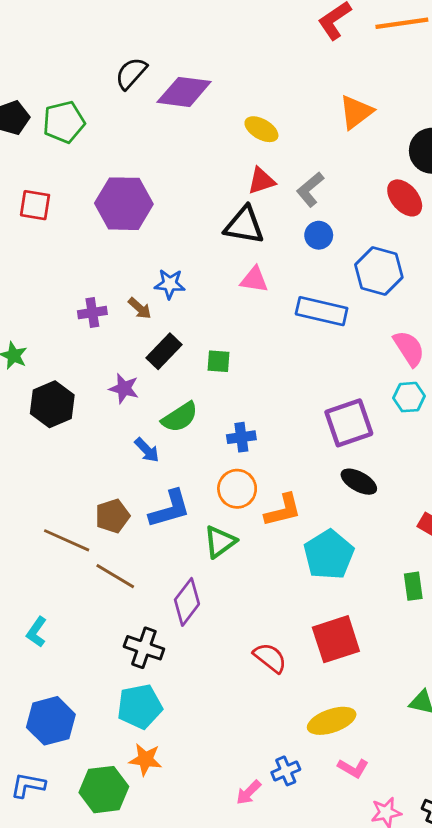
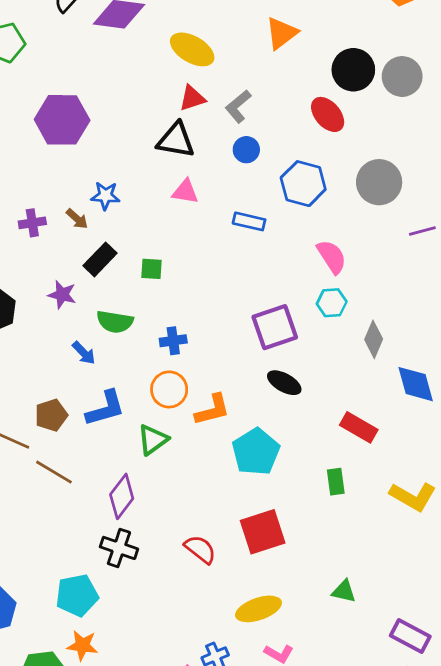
yellow ellipse: (261, 129) -> (192, 49), size x1.4
blue rectangle: (322, 311) -> (249, 221), size x0.7
green semicircle: (180, 417) -> (115, 322), turned 42
black cross: (144, 648) -> (119, 548), moved

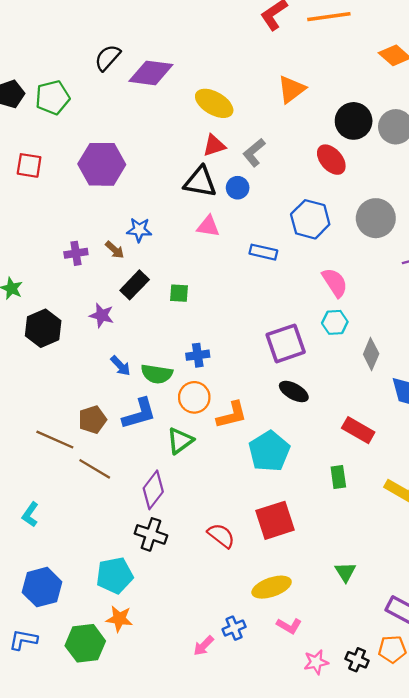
blue circle: (246, 150) -> (238, 188), moved
green semicircle: (115, 322) -> (157, 374), moved
green triangle: (344, 591) -> (345, 572), turned 45

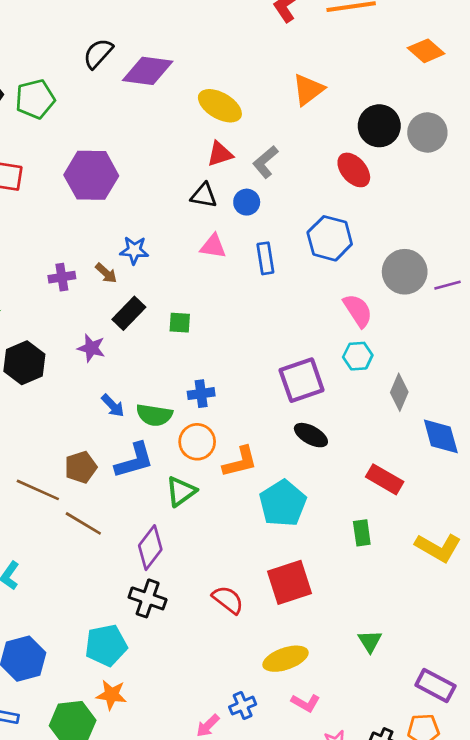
black triangle: (200, 182) -> (204, 195), size x0.7
gray circle: (376, 218) -> (405, 272), moved
blue rectangle: (263, 252) -> (265, 258), moved, turned 68

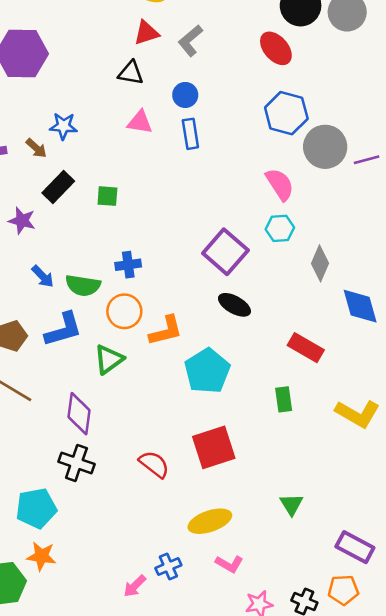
blue circle: (247, 202) -> (185, 95), moved
blue hexagon: (330, 238) -> (286, 113), moved
purple square: (302, 380) -> (225, 252), turned -30
purple diamond: (150, 548) -> (79, 414), turned -30

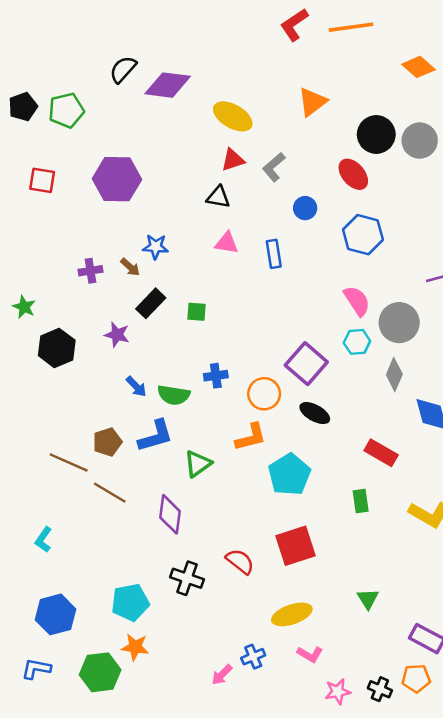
blue circle: (185, 95) -> (305, 208), moved
gray circle: (325, 147) -> (399, 323), moved
orange circle: (124, 311) -> (264, 394), moved
black cross: (76, 463) -> (187, 578), moved

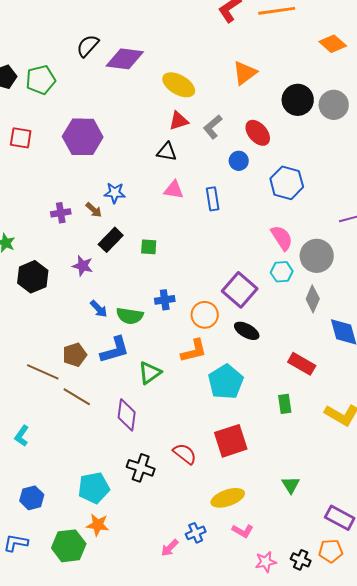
red ellipse: (353, 174) -> (258, 133), moved
blue hexagon: (55, 614) -> (32, 498), size x0.7

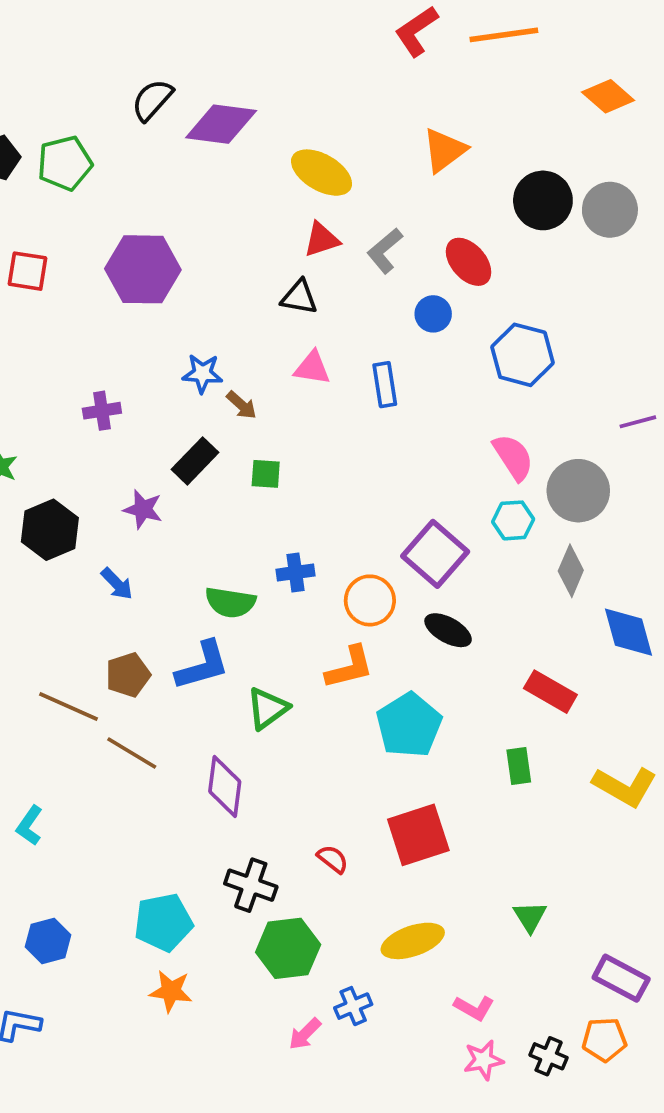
brown arrow: (94, 210) -> (242, 405), moved
blue arrow: (99, 309) -> (117, 584), moved
red semicircle: (185, 454) -> (333, 859), size x0.7
pink L-shape: (243, 531) -> (474, 1008), moved
green hexagon: (69, 546) -> (288, 948), moved

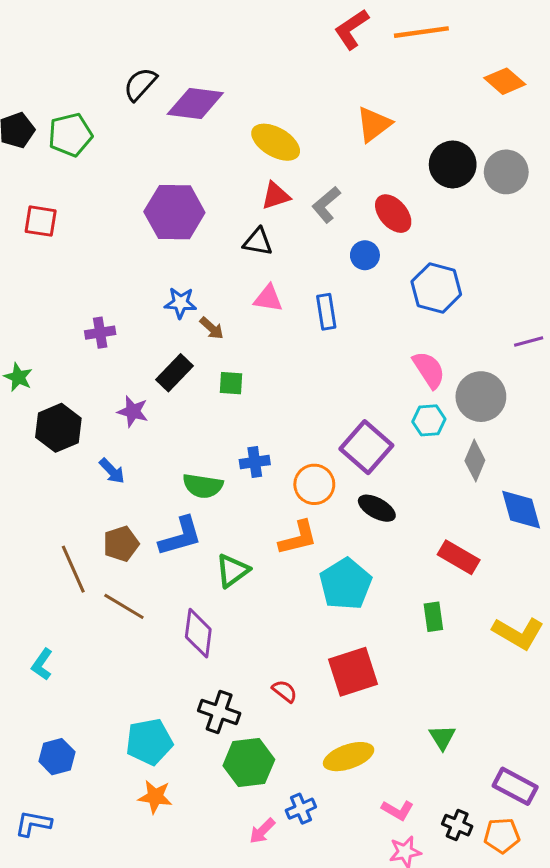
purple hexagon: (143, 269) -> (174, 212), moved
brown line: (68, 707) -> (73, 569), turned 42
black cross: (549, 1056) -> (457, 825), moved

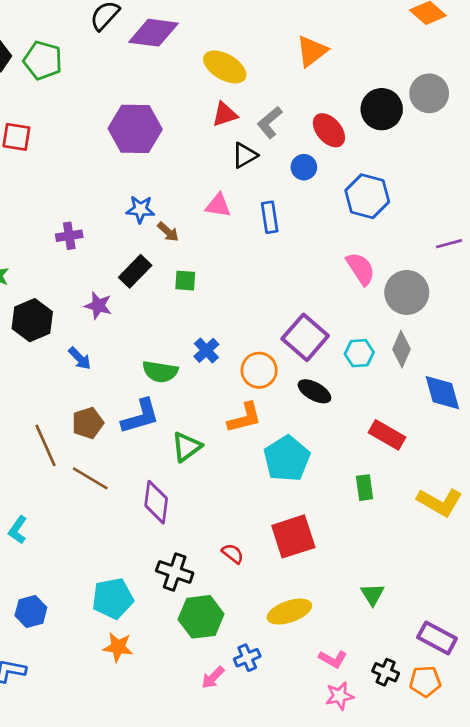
green pentagon: (70, 135) -> (43, 60), turned 30
black circle: (453, 164) -> (382, 109), moved
black triangle: (258, 242) -> (245, 155), moved, turned -40
cyan hexagon: (429, 420) -> (359, 353), moved
blue cross: (255, 462) -> (206, 350), turned -35

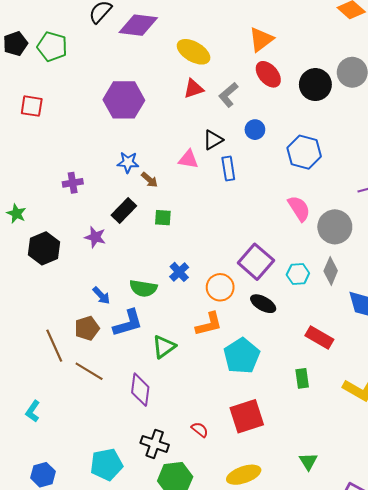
red ellipse: (329, 130) -> (268, 74), moved
black triangle: (245, 155) -> (213, 140), moved
blue arrow: (80, 358) -> (101, 295), moved

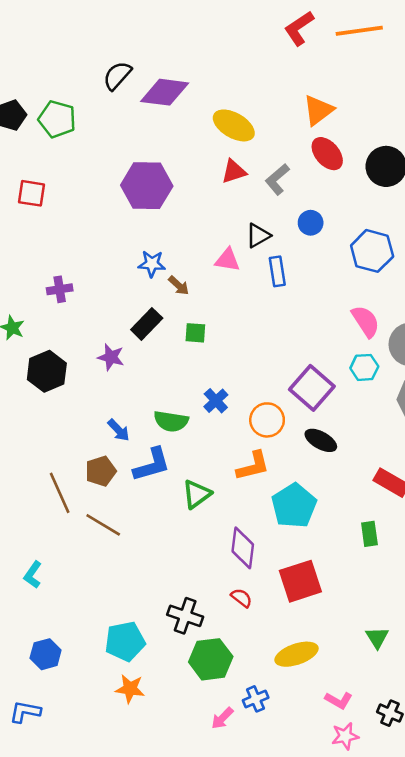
purple cross: (73, 183) -> (60, 289), moved
cyan hexagon: (298, 274) -> (364, 367), moved
purple diamond: (140, 390) -> (243, 548), moved

